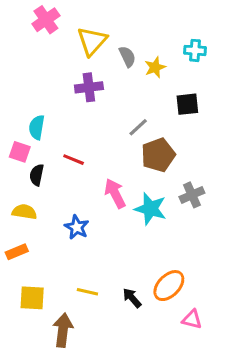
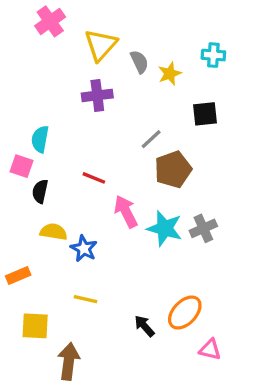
red line: (74, 160) -> (94, 178), moved
gray cross: (192, 195) -> (203, 228), moved
yellow semicircle: (24, 212) -> (54, 232), moved
yellow line: (87, 292) -> (86, 299), moved

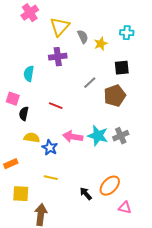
cyan semicircle: (40, 139) -> (29, 74), moved
brown pentagon: (173, 169) -> (115, 96), moved
pink arrow: (126, 212) -> (73, 137), moved, turned -54

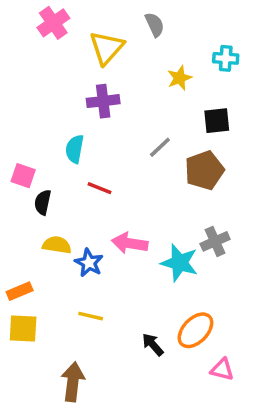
gray semicircle: (83, 37) -> (155, 25), moved
cyan semicircle: (29, 74) -> (75, 149), moved
cyan star: (98, 136) -> (179, 263), moved
yellow square: (21, 194) -> (23, 328), moved

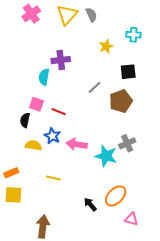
yellow triangle: (107, 48) -> (67, 15), moved
cyan semicircle: (75, 149) -> (44, 77), moved
pink square: (23, 176) -> (37, 104), moved
blue star: (89, 263) -> (52, 136), moved
yellow line: (91, 316) -> (53, 178), moved

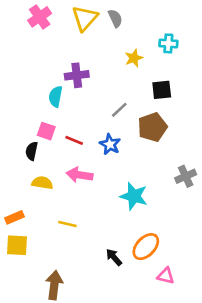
blue star: (52, 136) -> (110, 144), moved
gray cross: (127, 143) -> (186, 176), moved
pink arrow: (77, 144) -> (79, 175), moved

